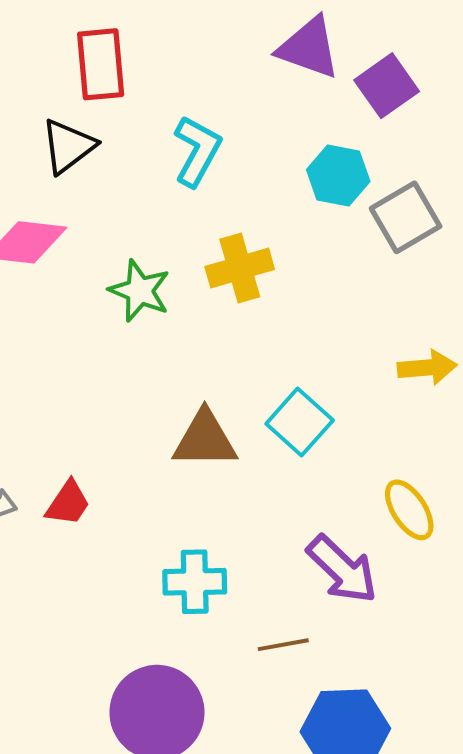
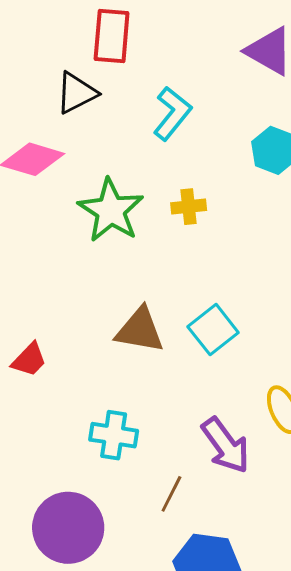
yellow cross: (240, 268) -> (189, 207), size x0.7
green star: (140, 291) -> (111, 210), size x1.4
brown line: (283, 645) -> (171, 494), turned -63

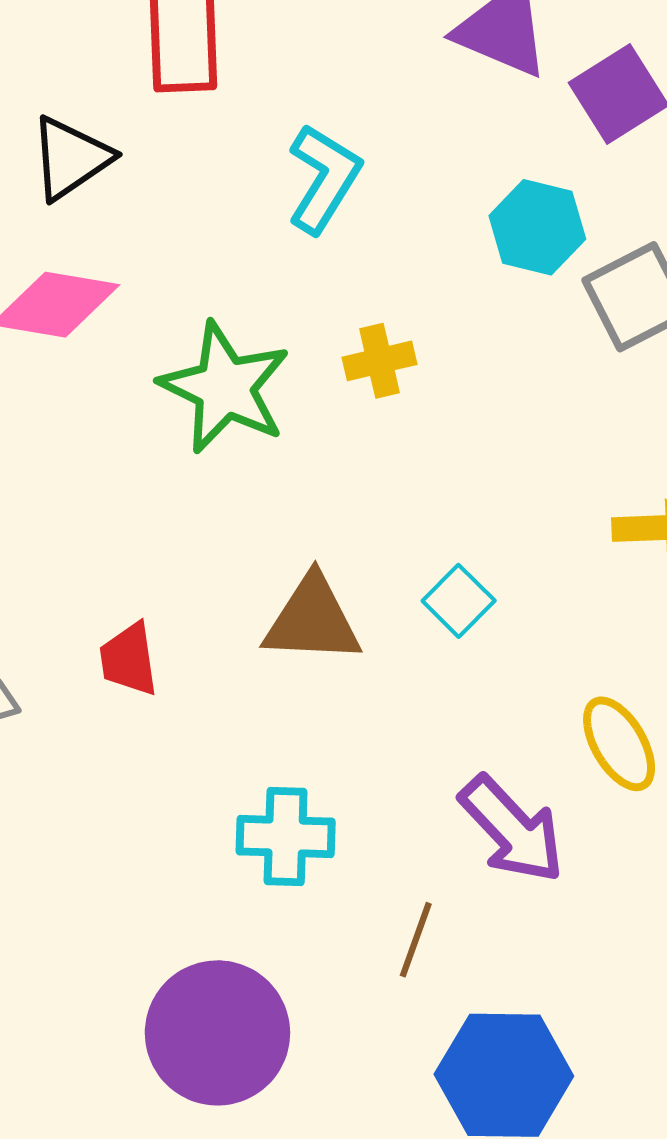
black triangle: (76, 93) -> (71, 158), moved
cyan square: (213, 330) -> (459, 601), size x0.7
red trapezoid: (29, 360) -> (129, 659), moved, turned 135

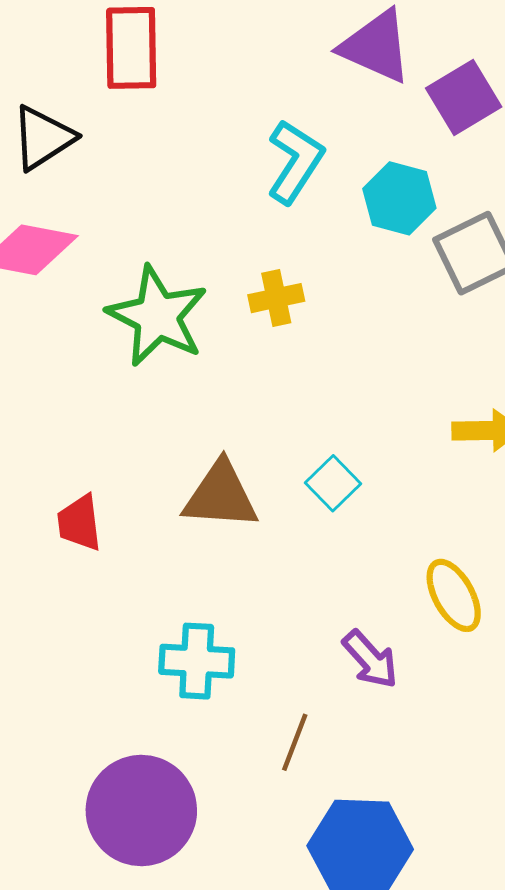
cyan L-shape: (324, 179) -> (295, 162), moved
purple arrow: (512, 829) -> (370, 659), size x0.7

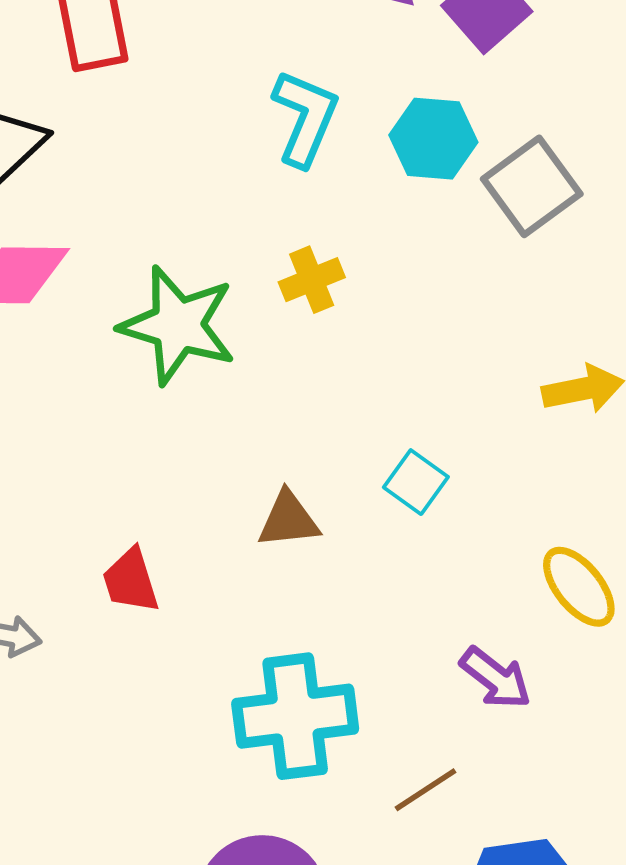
brown triangle: (221, 496) -> (288, 520), size x0.7
cyan cross: (197, 661) -> (295, 716), size x1.4
brown line: (295, 742) -> (426, 790), turned 46

